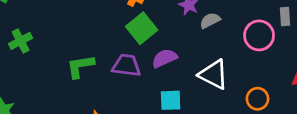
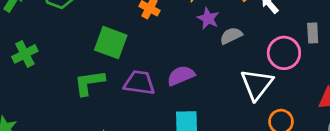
green square: (142, 28) -> (111, 43), moved, turned -32
white triangle: (214, 74) -> (257, 84), moved, turned 40

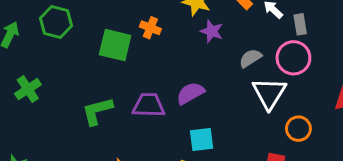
gray rectangle: (313, 33) -> (300, 24), moved
gray semicircle: (231, 36) -> (250, 58), moved
green square: (111, 43) -> (115, 45), moved

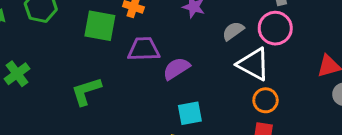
white triangle: (269, 93) -> (253, 64), turned -30
purple trapezoid: (149, 105) -> (144, 49), moved
orange circle: (298, 129) -> (266, 100), moved

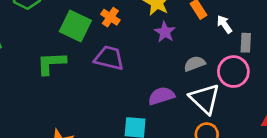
purple semicircle: (176, 69) -> (161, 96), moved
green L-shape: (86, 91) -> (51, 63), moved

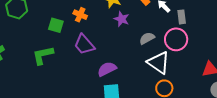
green square: (75, 26) -> (56, 25), size x0.7
purple trapezoid: (109, 58) -> (84, 44), turned -135
purple semicircle: (161, 96) -> (107, 69), moved

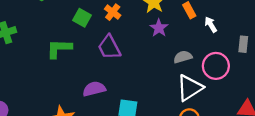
gray rectangle: (182, 17) -> (243, 44), moved
white triangle: (159, 63) -> (190, 88), turned 40
purple semicircle: (107, 69) -> (94, 89), moved

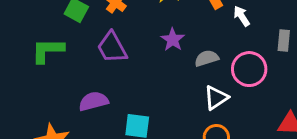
purple star: (159, 28) -> (173, 40), moved
white triangle: (190, 88) -> (216, 98), size x0.7

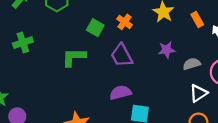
purple star: (173, 40) -> (167, 50), turned 30
purple semicircle: (94, 101) -> (120, 93), moved

